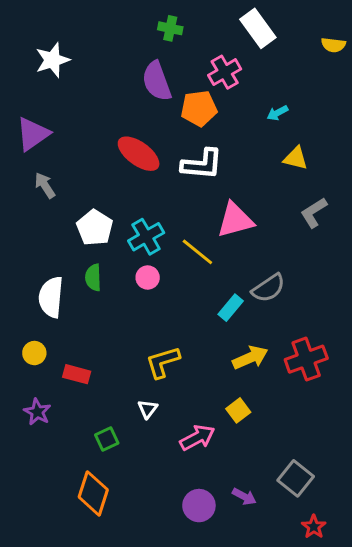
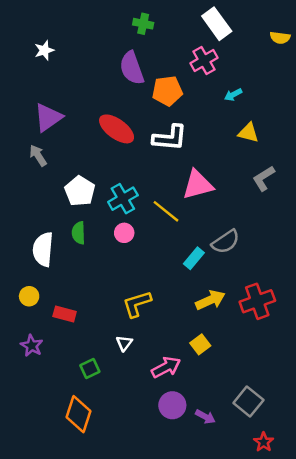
white star: (52, 60) -> (44, 50), size x0.7
pink cross: (225, 72) -> (204, 60), moved
purple triangle: (33, 134) -> (48, 118), moved
purple circle: (199, 506) -> (172, 405), moved

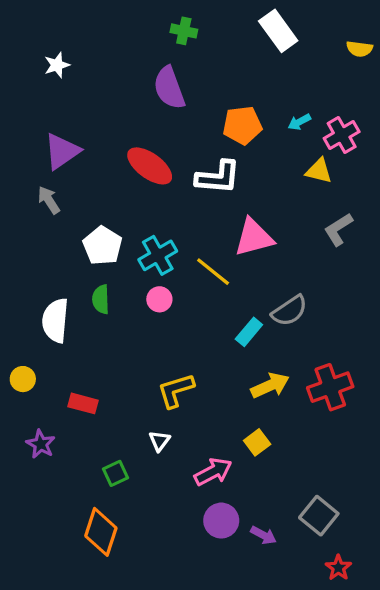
pink cross: (204, 60) -> (342, 135), moved
orange pentagon: (167, 91) -> (242, 125), moved
yellow circle: (29, 296) -> (23, 379), moved

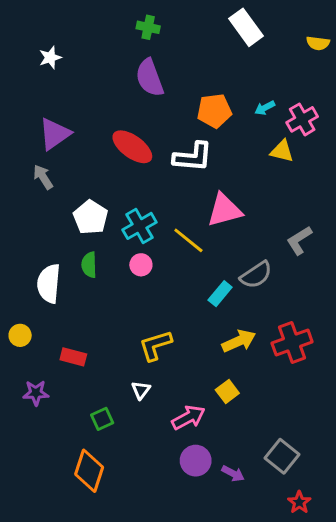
green cross: (184, 31) -> (148, 27), moved
gray L-shape: (338, 229) -> (299, 240), moved
purple star: (41, 444) -> (36, 393), turned -30

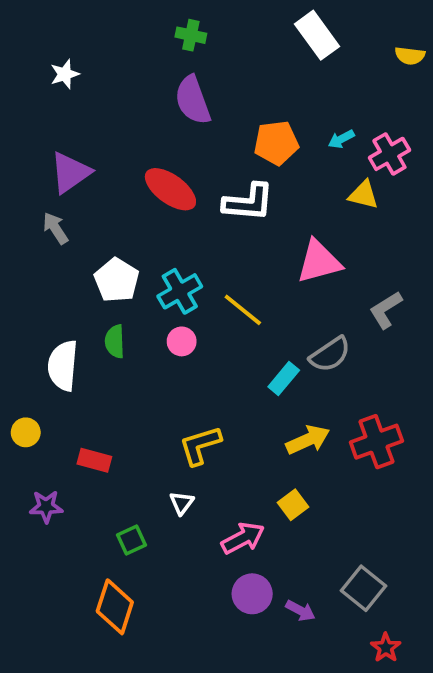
pink triangle: (224, 210) -> (319, 262), moved

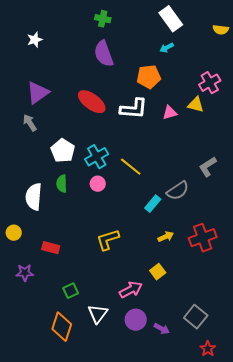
cyan arrow: (341, 139) -> (167, 48), moved
pink triangle: (319, 262) -> (170, 113), moved, size x0.6
yellow arrow: (308, 440) -> (166, 237), size x0.7
white triangle: (182, 503) -> (98, 314), moved, size x1.5

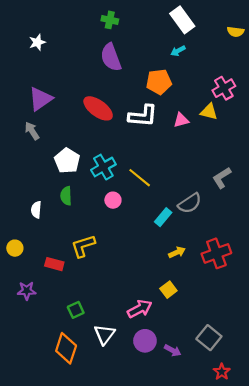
pink circle: (98, 184) -> (113, 200), moved
white semicircle: (34, 197) -> (36, 210), size x0.6
yellow L-shape: (108, 240) -> (83, 246), moved

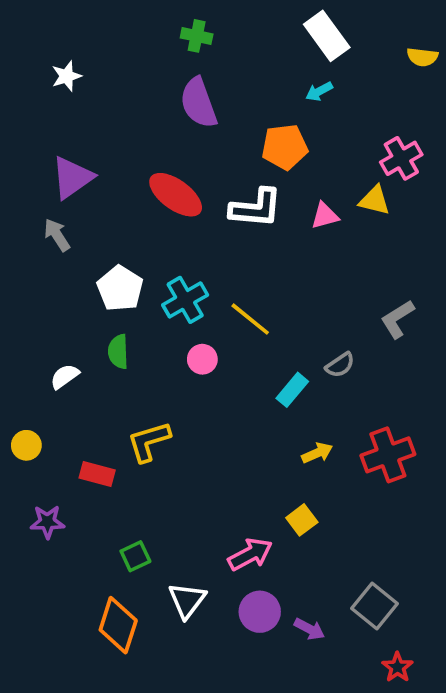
gray semicircle: (190, 203) -> (340, 365), size x0.7
white semicircle: (36, 210) -> (65, 376), turned 49

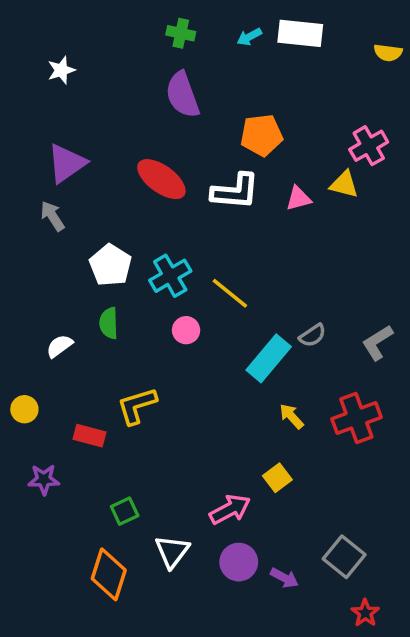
white rectangle: (327, 36) -> (300, 33), turned -48
cyan arrow: (319, 91) -> (249, 37), moved
gray L-shape: (397, 319) -> (377, 342), moved
cyan rectangle: (292, 390) -> (269, 358), size x1.5
yellow arrow: (317, 453) -> (291, 416), turned -108

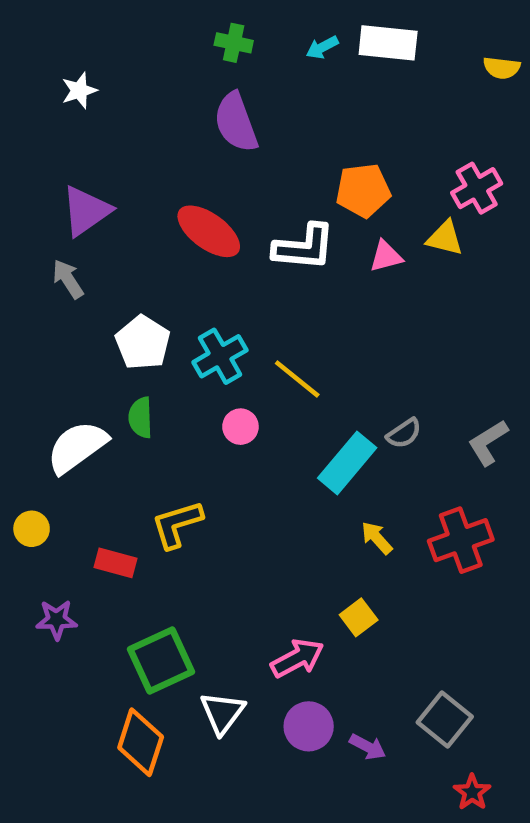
orange pentagon: (262, 135) -> (363, 190), moved
white semicircle: (60, 346) -> (77, 447), size x1.8
green square: (125, 511) -> (161, 660), size x1.8

